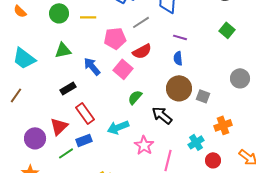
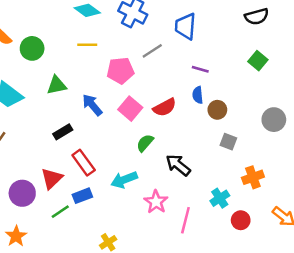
green circle: (59, 13) -> (32, 48), moved
red semicircle: (142, 51) -> (165, 107), moved
brown circle: (179, 88) -> (217, 110), moved, size x0.6

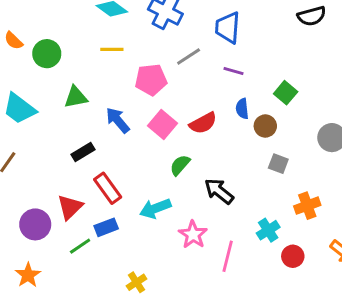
green square: (258, 61) -> (286, 93), moved
purple line: (200, 69) -> (233, 71), moved

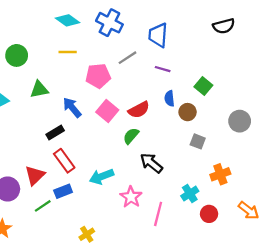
black rectangle: (83, 152) -> (55, 132), moved
green semicircle: (180, 165) -> (131, 136), moved

